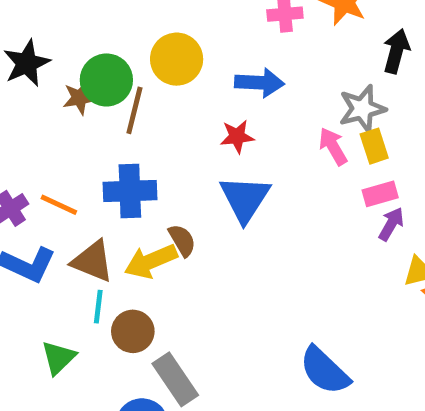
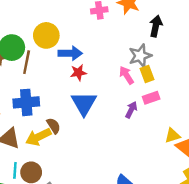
blue arrow: (260, 83) -> (70, 53), moved
purple arrow: (391, 224) -> (131, 110), moved
cyan line: (98, 307) -> (15, 170), moved

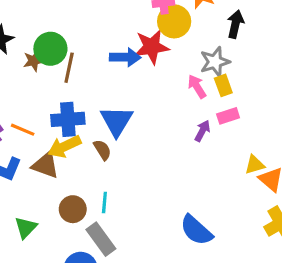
yellow circle: (46, 35) -> (174, 21), moved
red star: (78, 73) -> (152, 47), moved, size x1.6
blue triangle: (84, 103) -> (117, 121), moved
yellow arrow: (38, 137) -> (64, 146), moved
cyan line: (15, 170) -> (104, 203), moved

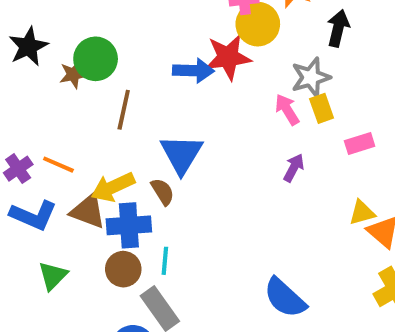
brown line: (69, 68) -> (124, 110), moved
pink rectangle: (228, 116) -> (360, 144), moved
blue cross: (68, 119) -> (129, 225), moved
green triangle: (26, 228) -> (53, 276), moved

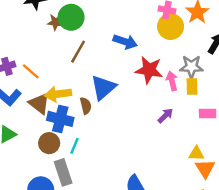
red star: (228, 57) -> (149, 70), moved

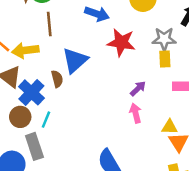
brown line: (78, 52) -> (49, 24), turned -35
pink arrow: (172, 81) -> (136, 113), moved
yellow arrow: (58, 94) -> (25, 50), moved
blue cross: (60, 119) -> (31, 92), turned 30

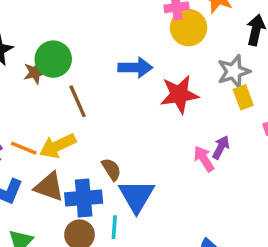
blue triangle: (75, 60) -> (136, 196), moved
blue cross: (31, 92) -> (84, 198), turned -30
pink arrow: (136, 113) -> (204, 159), moved

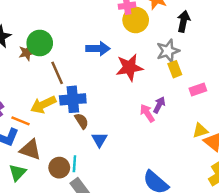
orange line: (24, 148) -> (20, 121), moved
brown triangle: (49, 187) -> (30, 150), moved
blue triangle: (136, 196) -> (99, 140), size x0.6
blue cross: (84, 198) -> (73, 99), moved
cyan line: (114, 227) -> (74, 164), moved

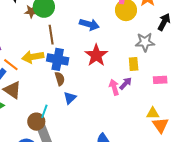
red star: (129, 67) -> (96, 55), moved, turned 30
yellow rectangle: (175, 69) -> (134, 64), moved
brown circle: (59, 168) -> (36, 122), moved

